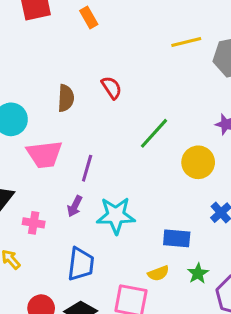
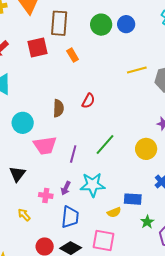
red semicircle: (112, 88) -> (88, 101), turned 63
green line: (154, 133) -> (105, 145), moved
purple arrow: (75, 206) -> (66, 188), moved
pink cross: (34, 223) -> (46, 195), moved
yellow semicircle: (158, 273) -> (114, 212), moved

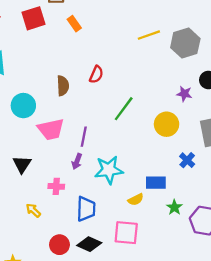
green line: (105, 145) -> (124, 109), moved
purple arrow: (66, 188) -> (77, 161), moved

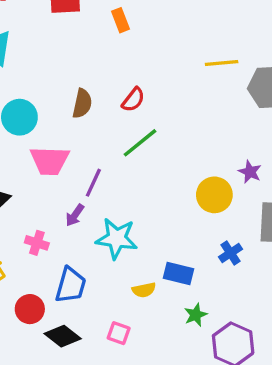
purple star: (184, 94) -> (250, 172), moved
green line: (124, 109) -> (140, 143), moved
pink square: (126, 233) -> (119, 333), size x0.6
red circle: (59, 245) -> (30, 309), moved

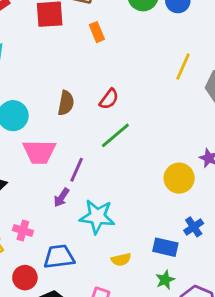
yellow line: (222, 63) -> (183, 67), turned -60
pink cross: (37, 243) -> (23, 231), moved
blue rectangle: (178, 273) -> (165, 247), moved
blue trapezoid: (71, 285) -> (59, 257), turned -112

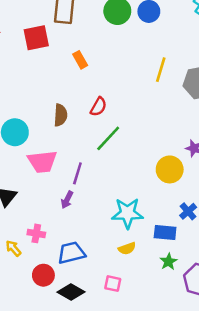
orange rectangle: (97, 32) -> (80, 60), moved
cyan star: (97, 217) -> (127, 213), moved

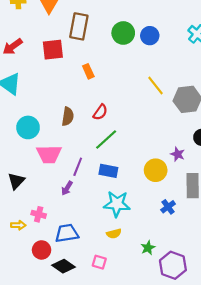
yellow line: (161, 70) -> (155, 86), turned -60
blue rectangle: (165, 233) -> (108, 171), moved
yellow arrow: (13, 248) -> (18, 225), turned 128

